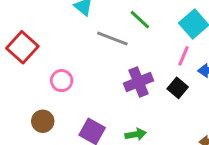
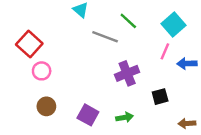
pink circle: (62, 81) -> (42, 71), moved
black square: (178, 88) -> (160, 97), moved, turned 35

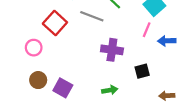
red square: (29, 44) -> (55, 23), moved
purple cross: (127, 73) -> (112, 50), turned 30
purple square: (88, 115) -> (63, 88), moved

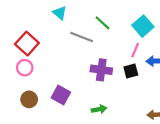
red square: (55, 23) -> (27, 44), moved
black square: (142, 71) -> (131, 71), moved
purple square: (63, 88) -> (61, 95), moved

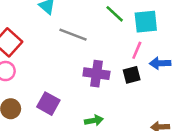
green line: (102, 23) -> (115, 14), moved
cyan square: (143, 26) -> (146, 22), turned 35

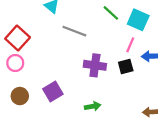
cyan square: (146, 22) -> (138, 20), turned 30
purple square: (48, 104) -> (53, 91), turned 30

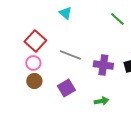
gray line: (74, 31) -> (70, 55), moved
brown circle: (20, 96) -> (34, 81), moved

